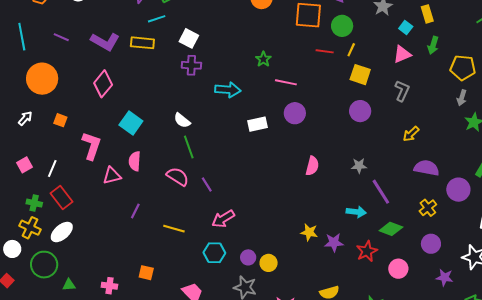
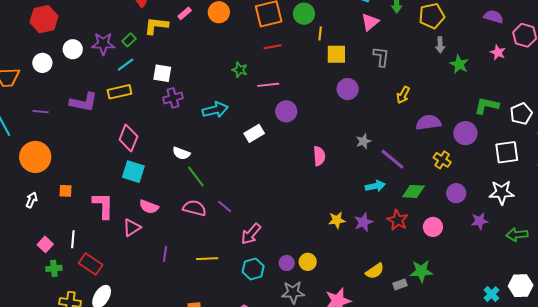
red line: (325, 51) -> (273, 47), moved
pink diamond: (103, 84) -> (128, 138), moved
pink semicircle: (135, 161) -> (149, 207), turned -54
green cross: (34, 203) -> (54, 268), moved

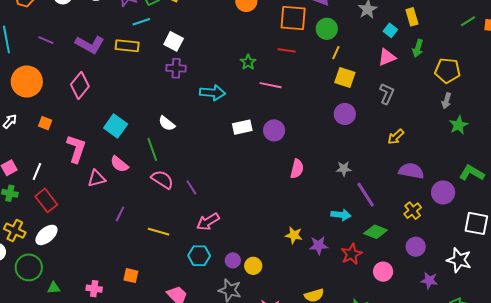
purple circle: (286, 111) -> (274, 130), moved
pink diamond: (128, 138) -> (80, 85), moved
green line: (196, 176) -> (152, 149), moved

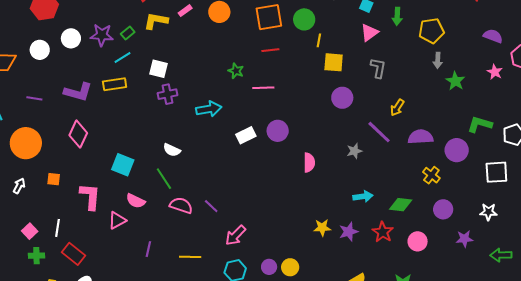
purple line: (366, 195) -> (379, 132), moved
white star: (459, 260) -> (488, 212), size x0.7

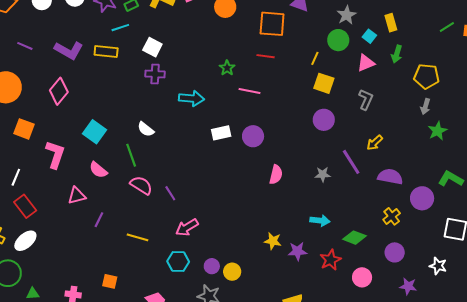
green circle: (304, 19) -> (338, 40), moved
orange square: (54, 179) -> (24, 129), size x1.5
pink triangle: (117, 220) -> (77, 196), moved

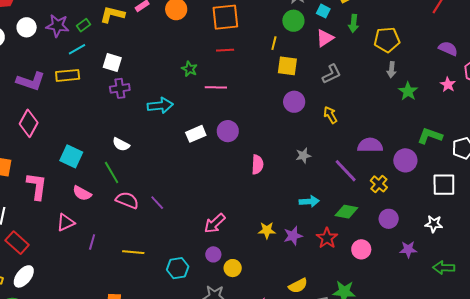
gray L-shape: (366, 100) -> (332, 74), turned 50
yellow arrow: (375, 143) -> (330, 115), moved, turned 114
purple line: (351, 162) -> (346, 171), moved
pink arrow: (187, 227) -> (215, 223), moved
purple circle: (212, 266) -> (213, 254), moved

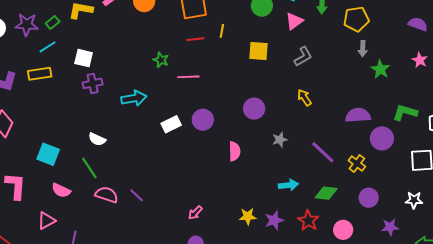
yellow line: (274, 43) -> (222, 31), moved
purple circle: (294, 102) -> (254, 109), moved
purple semicircle: (370, 145) -> (358, 115), moved
pink arrow: (215, 223) -> (195, 213), size x0.7

